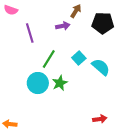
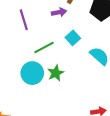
cyan square: (79, 58) -> (73, 38), moved
green line: (49, 59) -> (44, 47), turned 30

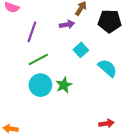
purple line: (24, 20) -> (32, 32), turned 36
green line: (44, 47) -> (38, 60), moved

